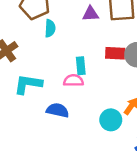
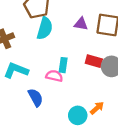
cyan semicircle: (50, 28) -> (45, 28), size x1.5
blue semicircle: (58, 110) -> (36, 97), turned 36

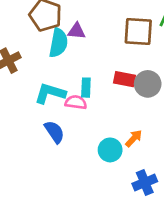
purple triangle: (81, 24) -> (77, 31), moved
cyan L-shape: (16, 70) -> (50, 93), moved

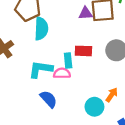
purple triangle: (77, 31) -> (86, 13), moved
red rectangle: (125, 79) -> (83, 51), moved

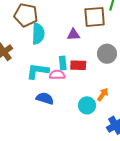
purple triangle: (86, 13) -> (73, 35), moved
red rectangle: (83, 51) -> (78, 65), moved
blue semicircle: (49, 99) -> (45, 98), turned -30

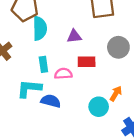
purple triangle: (73, 35) -> (74, 36), moved
cyan rectangle: (63, 63) -> (43, 64), moved
cyan L-shape: (38, 71) -> (29, 89), moved

